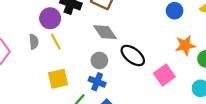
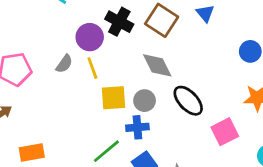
gray semicircle: (34, 42) -> (64, 64), turned 32
yellow square: (58, 79) -> (114, 98), moved
blue cross: (97, 82) -> (137, 127), turned -35

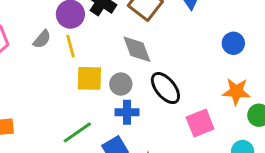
blue cross: (137, 127) -> (127, 112), moved

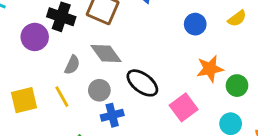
gray semicircle: (42, 39) -> (72, 65), moved
yellow line: (70, 46) -> (62, 97), moved
yellow square: (89, 78) -> (24, 100), moved

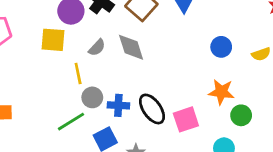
black ellipse: (142, 83) -> (152, 109), moved
gray circle: (99, 90) -> (92, 97), moved
yellow square: (24, 100) -> (53, 40), moved

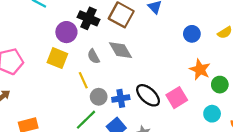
yellow square: (53, 40) -> (57, 58), turned 30
gray semicircle: (97, 48) -> (94, 56), turned 120
orange star: (221, 92) -> (200, 70), turned 30

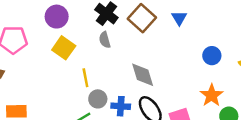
purple circle: (66, 32) -> (57, 17), moved
gray diamond: (121, 50) -> (143, 75), moved
gray semicircle: (94, 56) -> (105, 40), moved

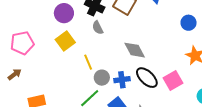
purple circle: (57, 17) -> (64, 13), moved
yellow square: (64, 48) -> (65, 41), turned 30

